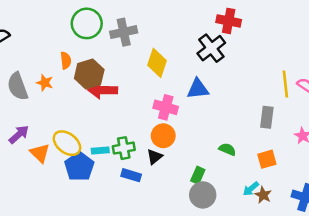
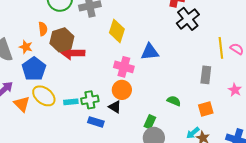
black cross: (211, 48) -> (188, 19), moved
black triangle: (155, 157) -> (115, 107), turned -48
blue pentagon: (79, 167) -> (34, 69), moved

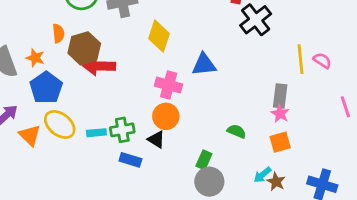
pink star: (235, 90) -> (280, 114), moved

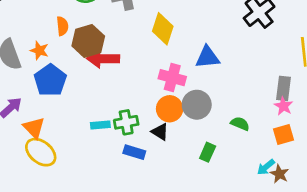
yellow ellipse: (60, 124) -> (41, 152), moved
gray circle: (209, 182) -> (197, 105), moved

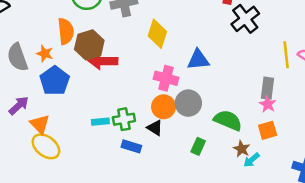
orange semicircle: (62, 26) -> (66, 31), size x1.5
green semicircle: (240, 124) -> (228, 120), size x1.6
brown star: (279, 174) -> (242, 149), moved

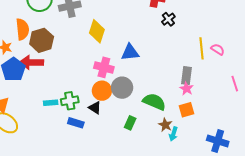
black cross: (245, 19) -> (168, 19), size x0.6
red arrow: (103, 61) -> (31, 62), moved
cyan arrow: (251, 160) -> (173, 134), turned -32

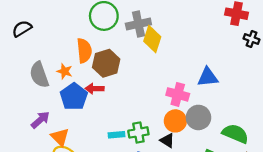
black cross: (168, 19) -> (252, 39), turned -32
yellow diamond: (97, 31) -> (152, 39), moved
red arrow: (31, 62) -> (95, 89), size x0.7

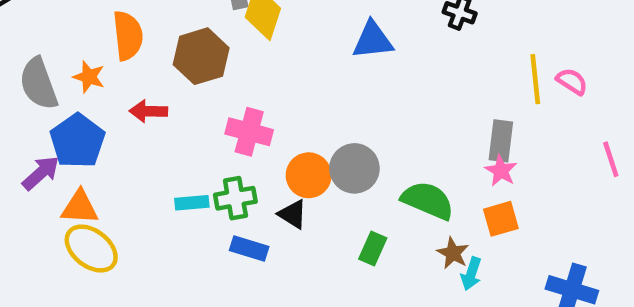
brown hexagon: (106, 63) -> (201, 56), moved
blue triangle: (208, 77) -> (373, 40), moved
pink cross: (178, 94) -> (249, 132), moved
blue pentagon: (74, 97) -> (77, 141), moved
orange triangle: (60, 137) -> (80, 207), turned -42

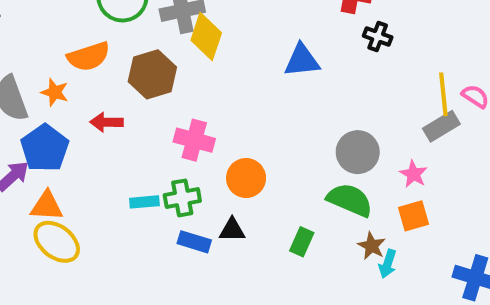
orange semicircle: (128, 36) -> (89, 56), turned 78
gray rectangle: (501, 141) -> (441, 126), moved, turned 52
gray circle: (354, 168) -> (358, 152), moved
black triangle: (293, 214) -> (232, 230), moved, turned -32

